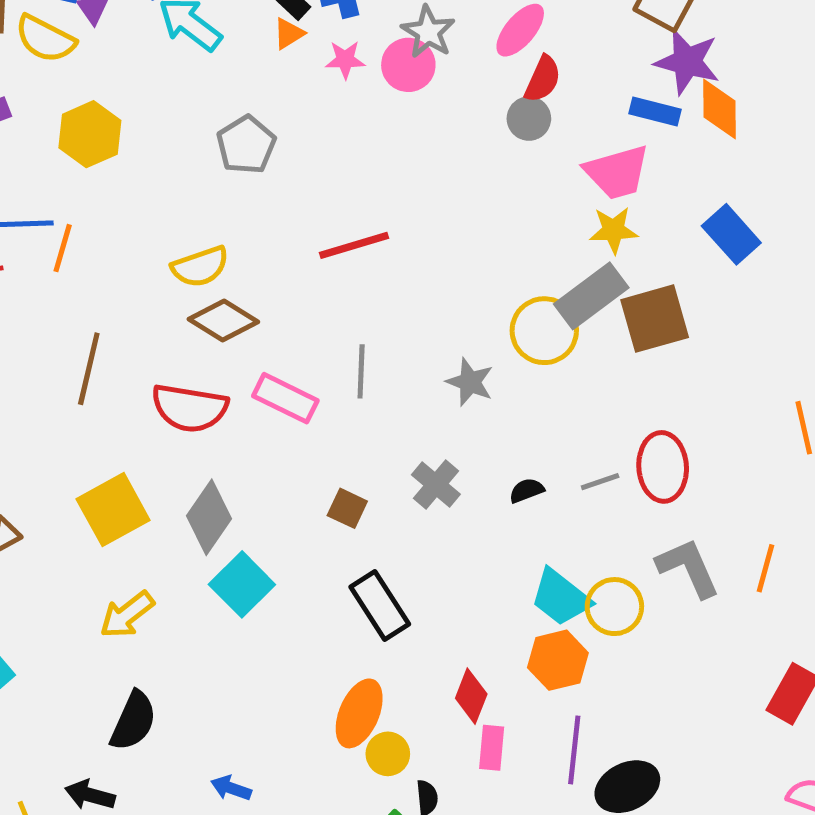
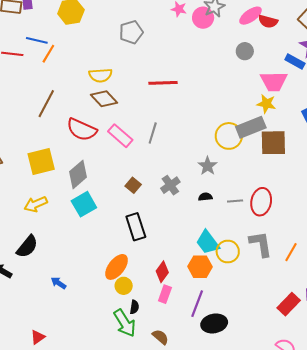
red semicircle: (543, 79) -> (268, 21), moved, turned 66
gray star: (470, 382) -> (208, 166), moved

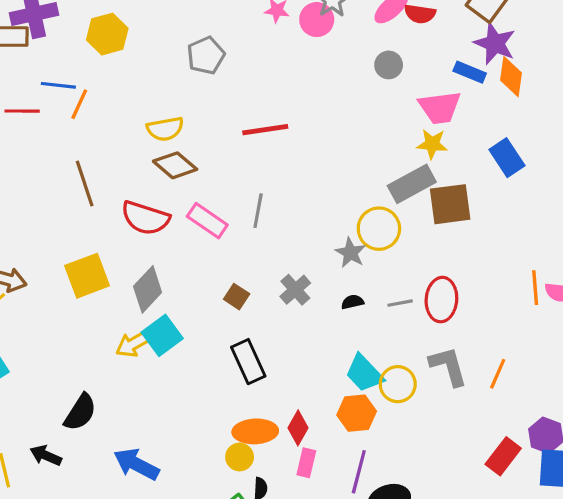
brown line: (46, 104) -> (85, 184), turned -40
yellow circle: (229, 136) -> (379, 229), moved
yellow arrow: (36, 204) -> (134, 344), moved
orange ellipse: (117, 267) -> (255, 431), moved, turned 56
blue arrow: (59, 283) -> (136, 464), size x1.8

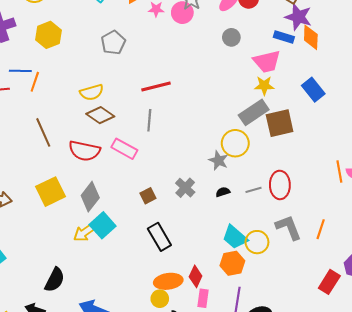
gray line: (258, 211) -> (149, 120), moved
brown square: (237, 297) -> (148, 196), turned 35

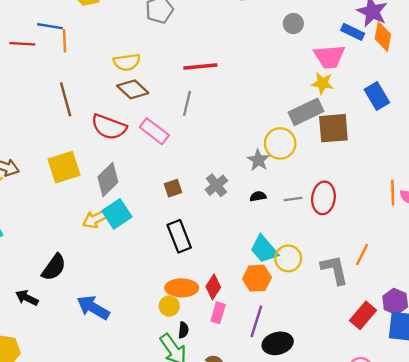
orange line: (35, 82) -> (65, 41), turned -30
gray L-shape: (288, 227) -> (334, 270), moved

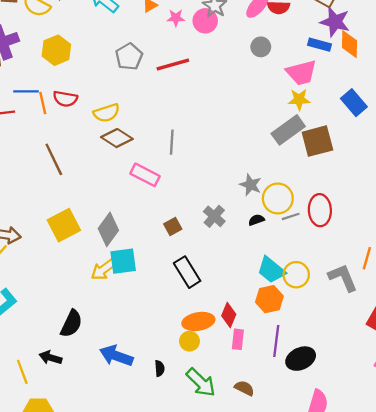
red line: (200, 66) -> (173, 65), moved
red semicircle: (109, 127) -> (65, 99), moved, size x0.7
yellow circle: (280, 143) -> (278, 198), moved
cyan square: (117, 214) -> (123, 261), turned 36
black semicircle: (183, 330) -> (160, 368), moved

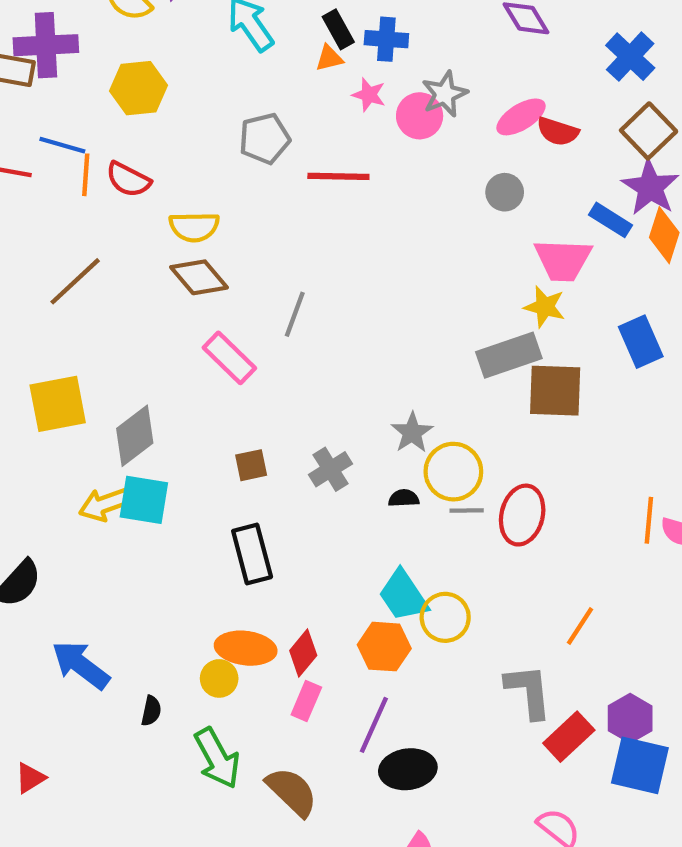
brown line: (54, 159) -> (75, 281), turned 56
gray L-shape: (343, 278) -> (528, 691), moved
brown semicircle: (244, 388) -> (292, 792), size x1.5

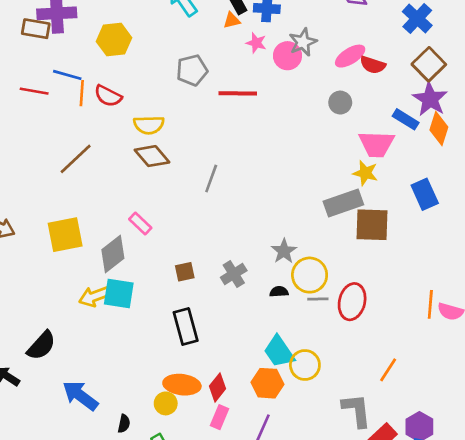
pink rectangle: (229, 358) -> (140, 224), moved, size x0.7

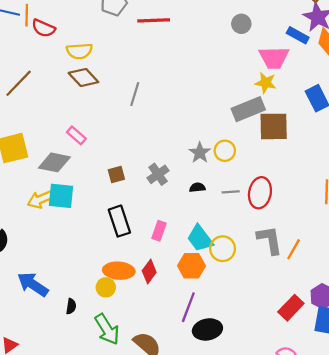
orange line: (82, 93) -> (27, 15), moved
gray diamond: (113, 254) -> (54, 162), turned 52
yellow circle: (310, 275) -> (225, 151), moved, size x0.7
gray L-shape: (357, 410) -> (270, 240), moved
pink rectangle: (220, 417) -> (159, 231), moved

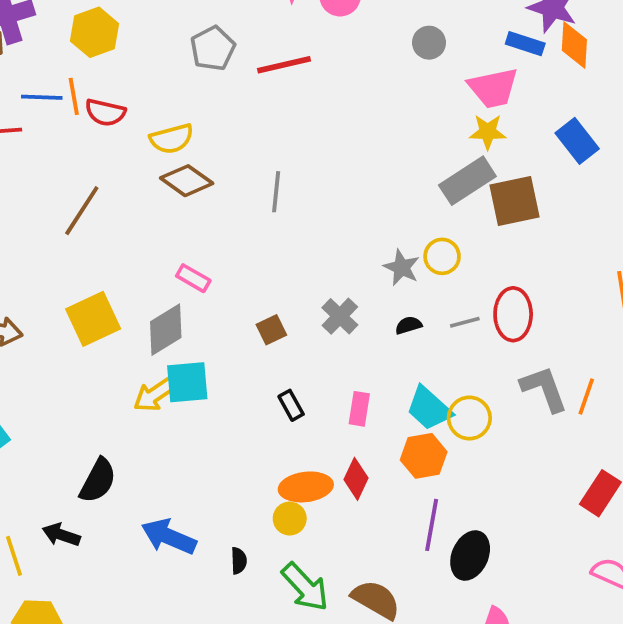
gray diamond: (54, 162) -> (166, 330), turned -32
black rectangle: (119, 221) -> (291, 405), size x0.6
black ellipse: (207, 329) -> (470, 556), turned -44

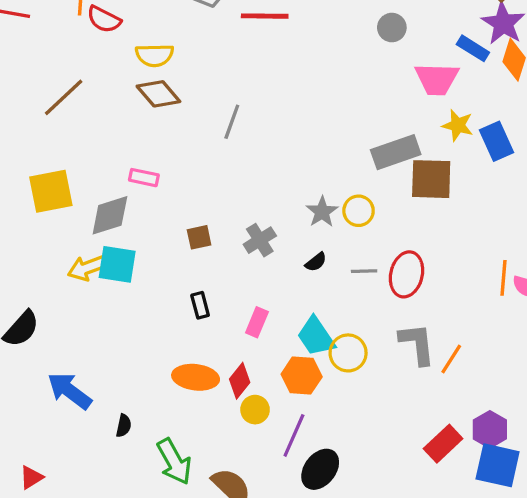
yellow star: (488, 132) -> (458, 125), moved
pink rectangle: (193, 278) -> (144, 178), turned -32
black semicircle: (408, 325) -> (316, 262), turned 145
yellow circle: (290, 519) -> (255, 410), moved

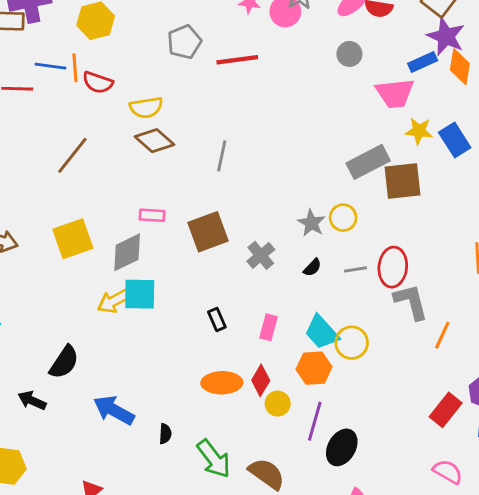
blue rectangle: (473, 48) -> (423, 62), turned -48
brown square: (199, 237) -> (208, 232), moved, size x1.8
gray L-shape: (417, 344) -> (411, 302), moved

